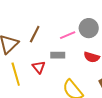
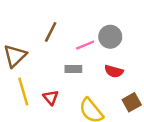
brown line: (35, 34) -> (51, 32), moved
red triangle: (39, 67) -> (51, 98), moved

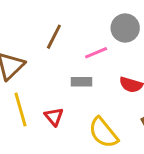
gray circle: (110, 37) -> (125, 28), moved

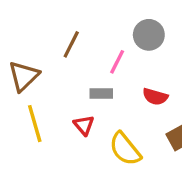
pink line: (96, 53) -> (117, 62), turned -40
red triangle: (54, 117) -> (84, 125), moved

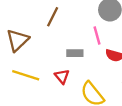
pink line: (117, 62) -> (97, 36), moved, turned -42
yellow line: (35, 124) -> (26, 75), turned -56

